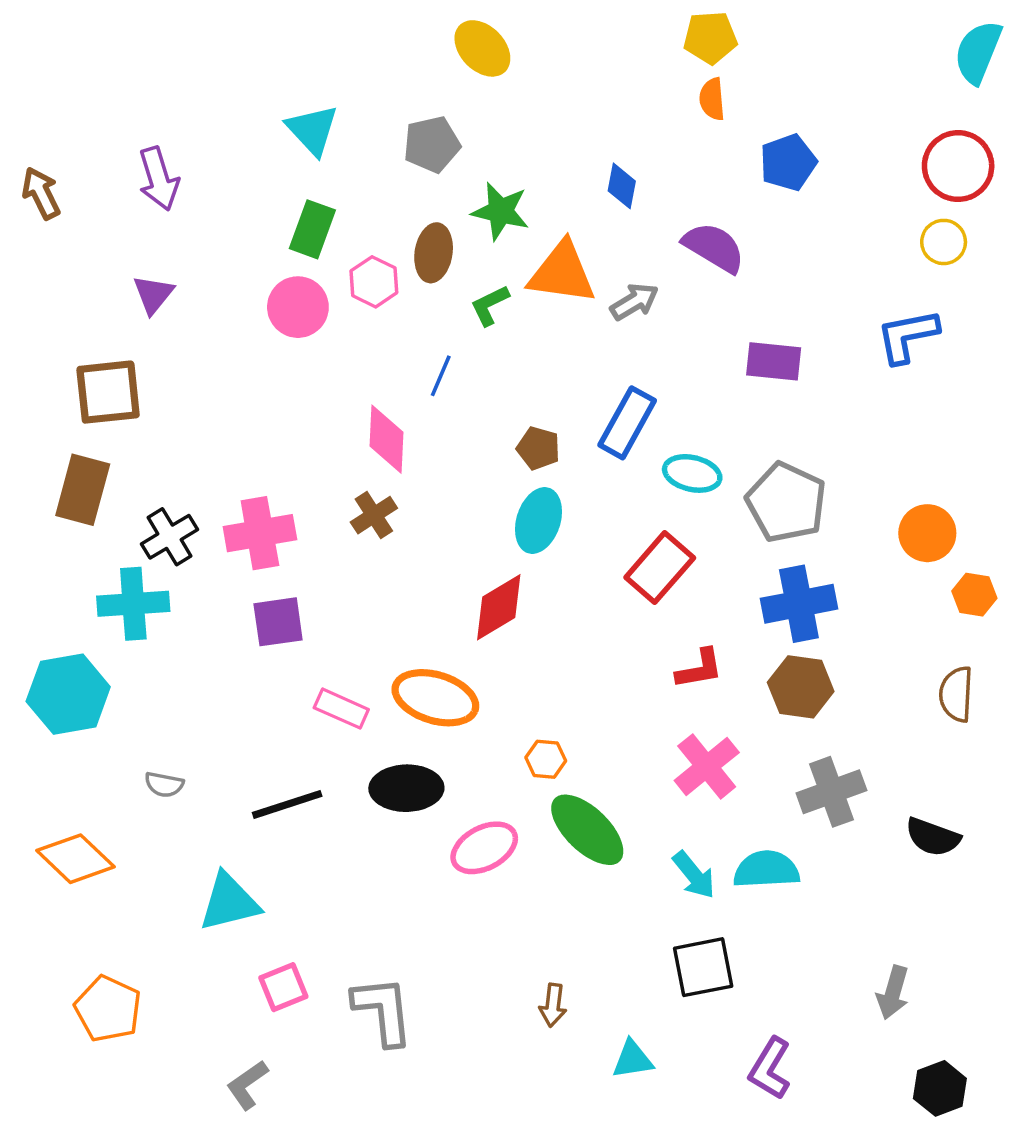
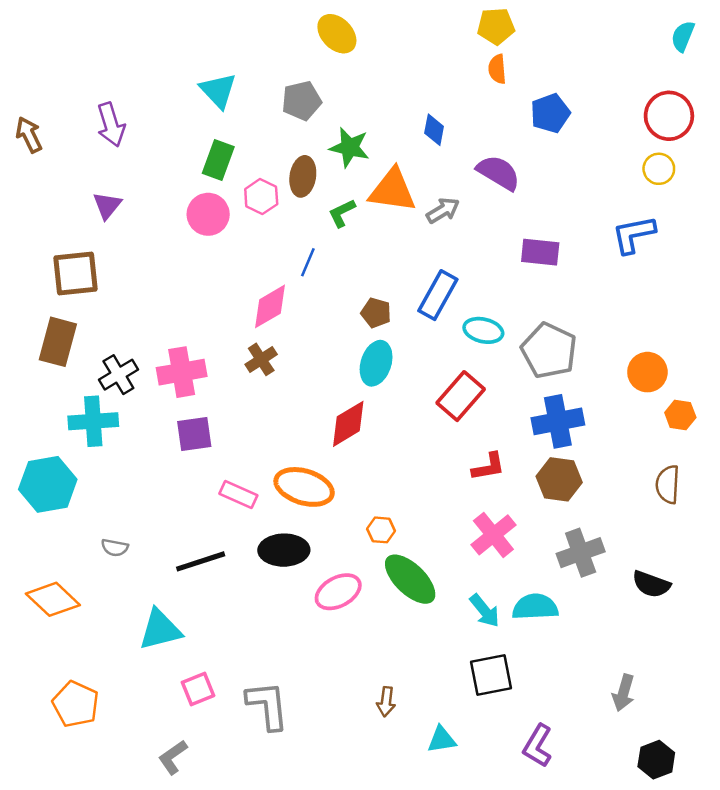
cyan semicircle: (978, 52) -> (683, 36), size x0.7
pink diamond: (387, 439) -> (270, 306), turned 57

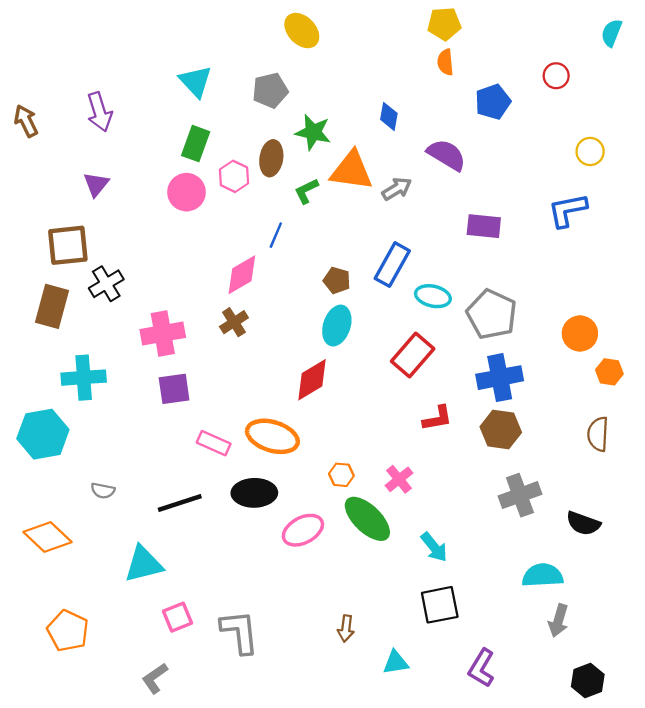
red circle: (669, 116) -> (556, 76), moved, size x0.6
black cross: (118, 375) -> (106, 284), moved
pink cross: (493, 535) -> (399, 479), moved, size x0.7
cyan semicircle: (535, 607) -> (543, 575), moved

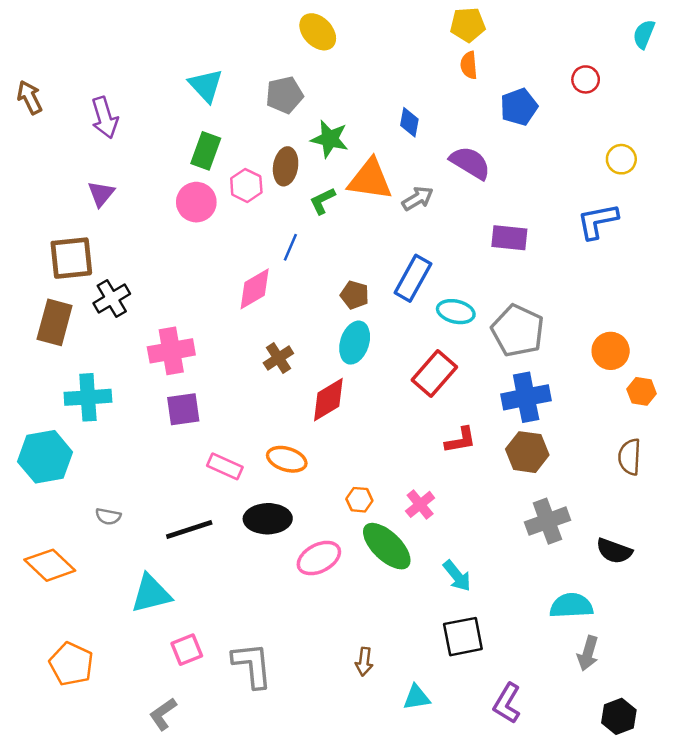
brown arrow: (26, 121) -> (30, 97), moved
brown cross: (234, 322) -> (278, 358), moved
orange ellipse: (272, 436) -> (287, 459), size x0.7

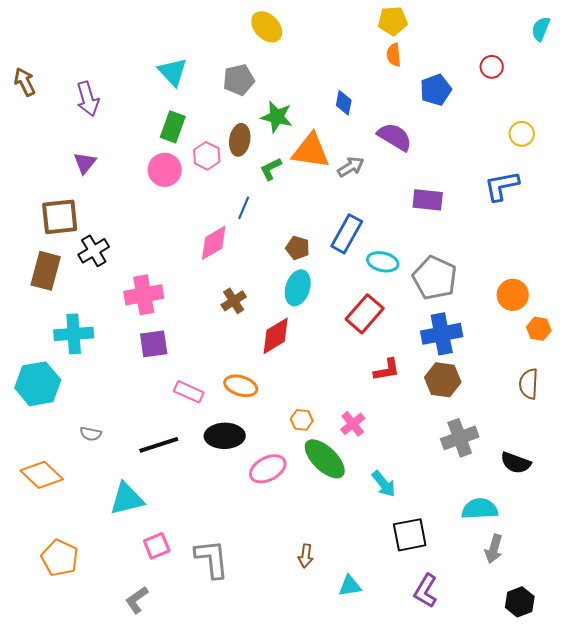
black square: (463, 637) -> (410, 535), moved

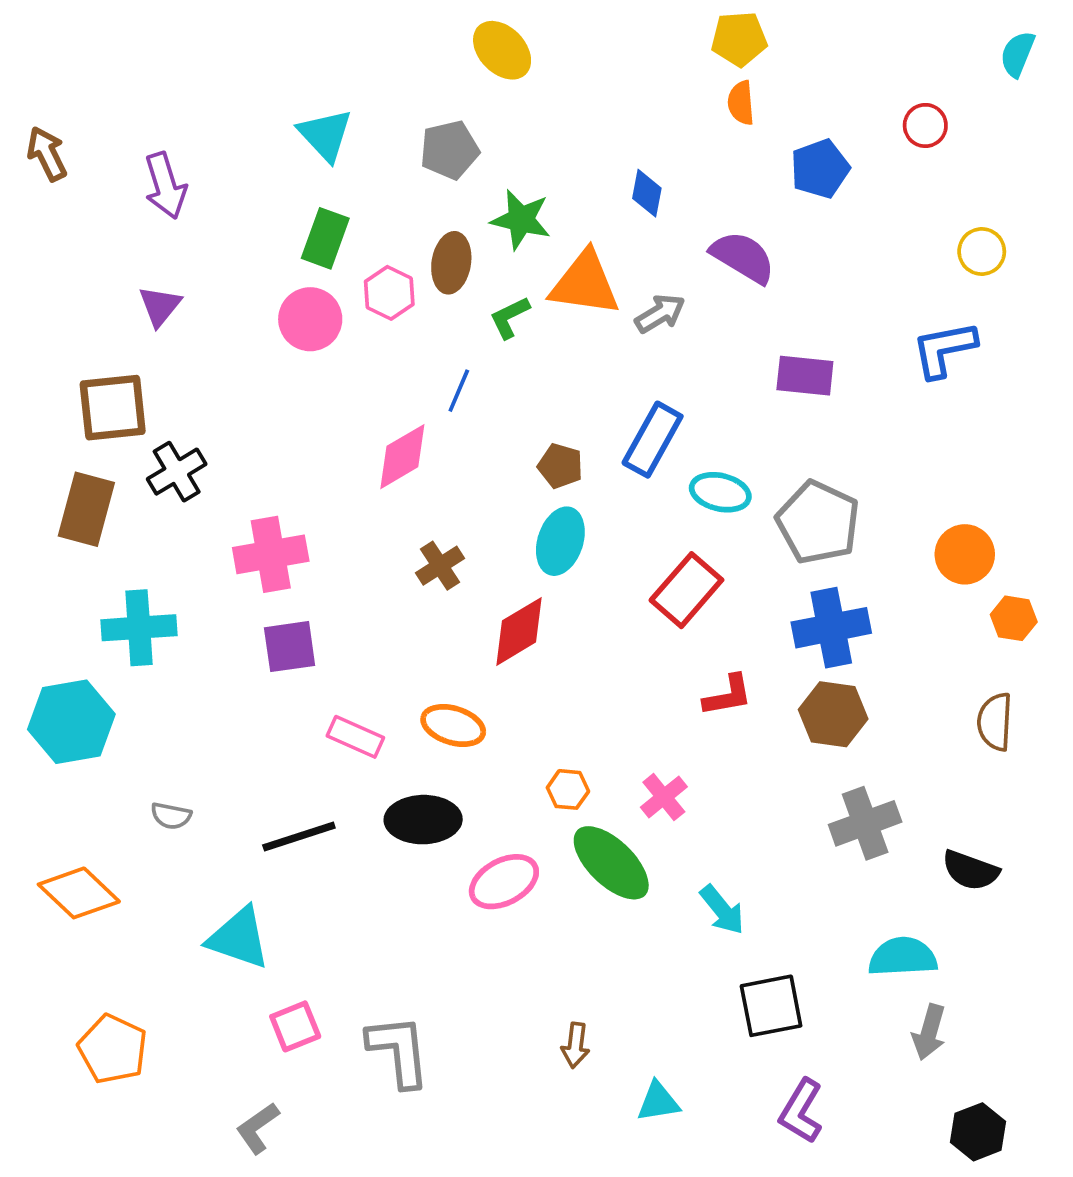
cyan triangle: (127, 499) -> (239, 938), turned 33

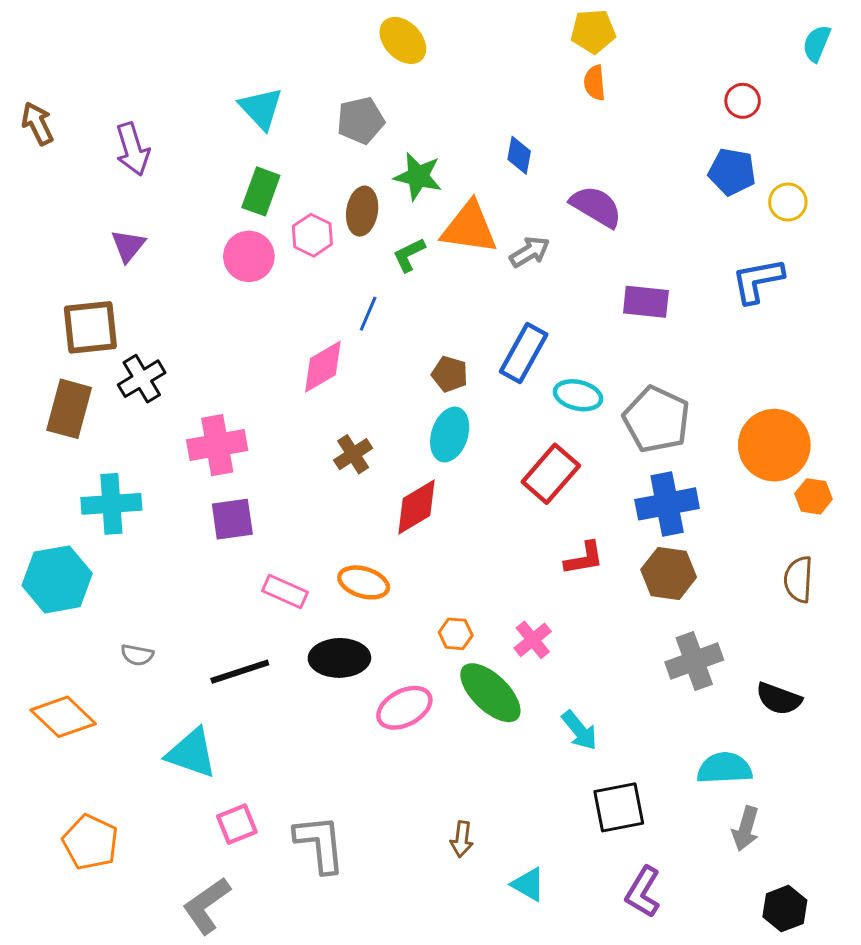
blue pentagon: (820, 169) -> (732, 172), moved, turned 30
orange circle: (965, 554) -> (774, 445), size x1.5
cyan triangle: (658, 1102) -> (528, 884), turned 39
gray L-shape: (258, 1128) -> (207, 906), size x1.4

